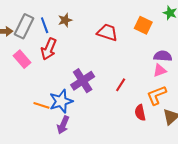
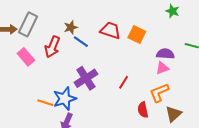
brown star: (65, 20) -> (71, 27), moved
blue line: (45, 25) -> (81, 42), moved, turned -35
orange square: (143, 25) -> (137, 34), moved

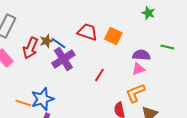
brown star: (71, 27) -> (46, 41), moved
purple cross: (86, 78) -> (63, 59), moved
red line: (124, 82) -> (99, 75), moved

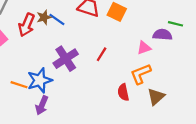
purple semicircle: (141, 55) -> (162, 35), moved
purple cross: (63, 59) -> (66, 59), moved

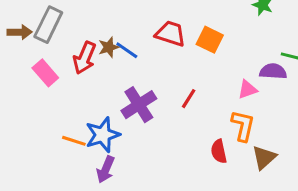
orange L-shape: (141, 74) -> (243, 126), turned 125

